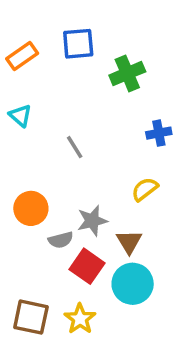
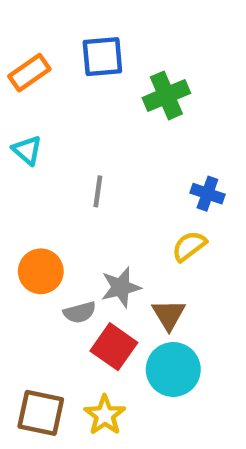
blue cross: (159, 133) -> (207, 194), moved, turned 30
gray line: (75, 147) -> (98, 191), turned 40

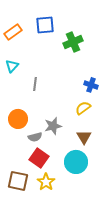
cyan triangle: (27, 150) -> (12, 66), turned 32
gray line: (98, 191) -> (35, 84), moved
brown triangle: (169, 315) -> (84, 137), moved
red square: (114, 347) -> (39, 158), moved

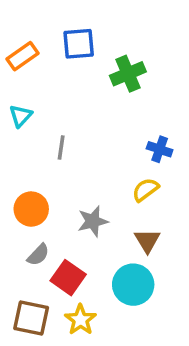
gray semicircle: (35, 137) -> (38, 255), moved, turned -32

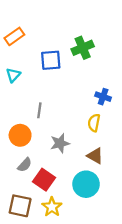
blue square: (79, 44) -> (51, 60), moved
gray line: (61, 147) -> (39, 110), moved
yellow semicircle: (145, 190) -> (94, 123), turned -42
brown triangle: (147, 241) -> (95, 156), turned -30

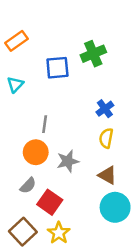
blue cross: (103, 97) -> (105, 109), moved, turned 35
orange circle: (20, 135) -> (36, 152), moved
cyan circle: (86, 184) -> (115, 207), moved
brown square: (20, 206) -> (23, 232), turned 35

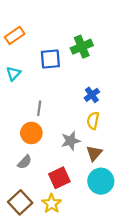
gray star: (68, 161) -> (71, 141), moved
brown triangle: (107, 175) -> (94, 153), turned 42
red square: (50, 202) -> (59, 178), moved, turned 30

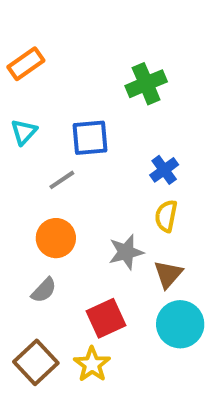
blue square: (50, 59) -> (90, 138), moved
gray line: (39, 108) -> (62, 180), moved, turned 48

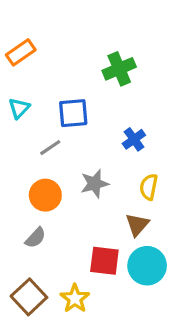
yellow semicircle: (166, 216) -> (149, 187), moved
gray star: (126, 252) -> (95, 184), moved
red square: (106, 318) -> (104, 261), moved, turned 32

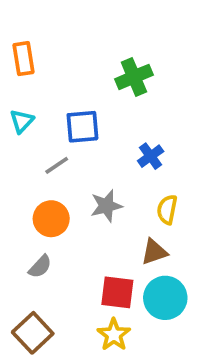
orange rectangle: (21, 52) -> (24, 59), turned -64
brown triangle: (137, 225) -> (154, 252), turned 30
yellow star: (75, 298) -> (114, 335), moved

